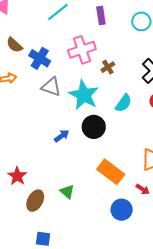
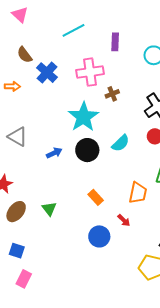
gray triangle: (51, 87) -> (18, 137), moved
cyan semicircle: (123, 103) -> (121, 143), moved
orange rectangle: (111, 172) -> (96, 197), size x0.6

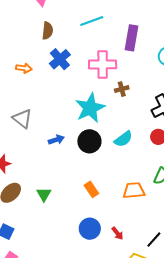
purple rectangle: (115, 42) -> (131, 38), size x1.4
brown semicircle: (25, 55) -> (48, 31), moved, turned -144
orange trapezoid: (138, 193) -> (134, 191), turned -115
red arrow: (124, 220) -> (117, 233), moved

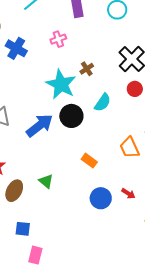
pink cross: (103, 64) -> (58, 39), size x0.6
brown cross: (122, 89) -> (87, 69), moved
blue arrow: (56, 140) -> (40, 125), size x1.8
orange trapezoid: (134, 191) -> (130, 148), turned -90

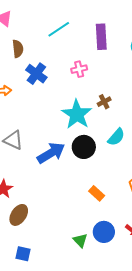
green triangle: (46, 181) -> (80, 240), moved

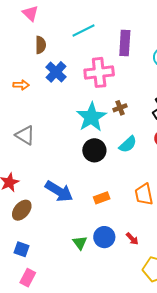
pink cross: (79, 69) -> (99, 72), size x1.8
blue arrow: (51, 153) -> (59, 191), moved, turned 56
orange rectangle: (97, 193) -> (102, 198), turned -70

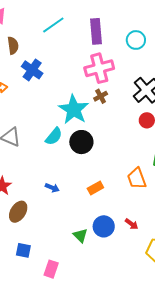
pink cross: (99, 72) -> (99, 68), moved
cyan semicircle: (128, 144) -> (54, 136), moved
blue arrow: (59, 191) -> (52, 188), size x0.5
pink rectangle: (28, 278) -> (51, 269), moved

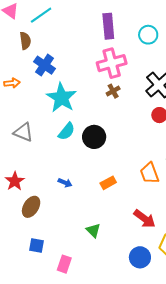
cyan line: (53, 25) -> (41, 15), moved
cyan star: (74, 110) -> (61, 98), moved
red arrow: (132, 224) -> (145, 219), size x1.6
blue circle: (104, 226) -> (140, 257), moved

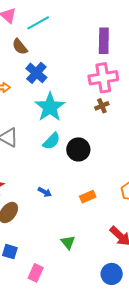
brown semicircle: (25, 41) -> (20, 47), turned 144

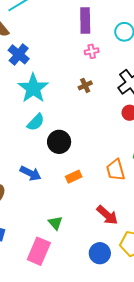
pink cross: (103, 78) -> (92, 51), moved, size x0.5
black circle: (78, 149) -> (59, 142), moved
blue arrow: (45, 192) -> (31, 173), size x1.5
pink rectangle: (36, 273) -> (39, 251), moved, size x1.5

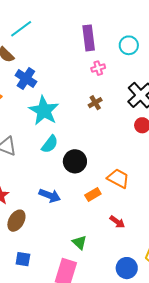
orange trapezoid: (116, 170) -> (118, 178), moved, turned 140
red arrow: (107, 215) -> (117, 222), moved, size x0.7

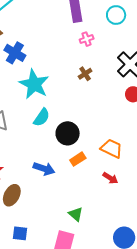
orange rectangle: (93, 194) -> (78, 159), moved
red arrow: (117, 222) -> (110, 178), moved

